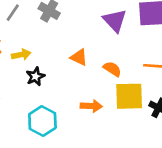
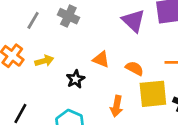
black star: (35, 76) -> (76, 79), moved
orange arrow: (91, 106) -> (117, 106), turned 102

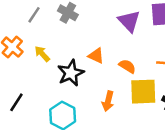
yellow arrow: (44, 61) -> (42, 54), turned -120
black star: (76, 79) -> (71, 73), size x1.5

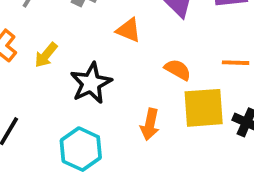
yellow arrow: (42, 54) -> (46, 55), turned -96
orange triangle: (96, 56) -> (129, 30), moved

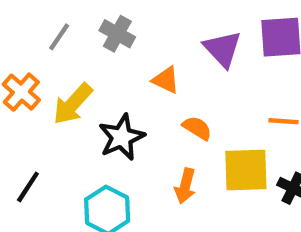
yellow arrow: (46, 55) -> (73, 104), size x1.5
orange semicircle: (178, 70) -> (197, 128), moved

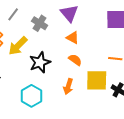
gray cross: (117, 34) -> (40, 23), moved
purple triangle: (223, 49) -> (69, 13), moved
orange triangle: (166, 80) -> (73, 38), moved

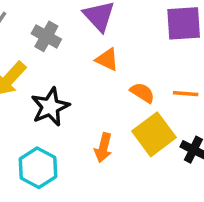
orange semicircle: (75, 60) -> (142, 93), moved
yellow square: (97, 80) -> (154, 134), turned -35

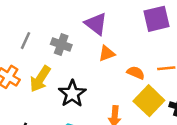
orange triangle: (107, 59) -> (107, 53), turned -36

